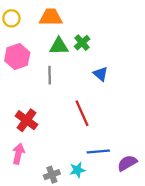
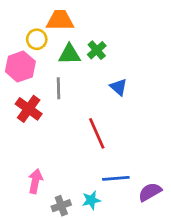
yellow circle: (11, 18) -> (37, 39), moved
red cross: (26, 120) -> (29, 109), moved
pink arrow: (18, 154) -> (35, 181), moved

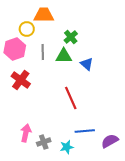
green triangle: (69, 54) -> (64, 56), moved
gray line: (59, 88) -> (43, 52), moved
gray cross: (61, 206) -> (44, 142), moved

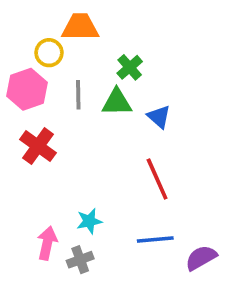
red line: (71, 98) -> (157, 179), moved
cyan star: (67, 147) -> (89, 221), moved

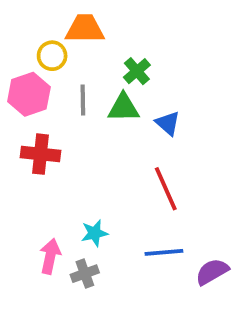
red cross: (38, 146) -> (40, 154), turned -30

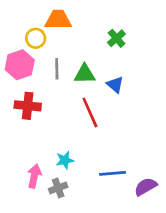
green cross: (137, 71) -> (116, 38), moved
red line: (166, 189) -> (90, 112), moved

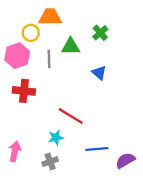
green triangle: (85, 74) -> (71, 46), moved
red line: (90, 112) -> (71, 116), moved, turned -35
pink arrow: (34, 176) -> (15, 151), moved

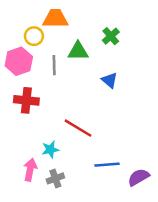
cyan star: (56, 138) -> (50, 149), moved
pink arrow: (15, 151) -> (30, 170), moved

